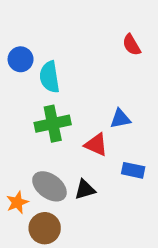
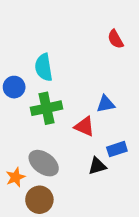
blue circle: (21, 59) -> (14, 87), moved
blue rectangle: (133, 170) -> (117, 149), turned -30
black triangle: (85, 190) -> (97, 166), moved

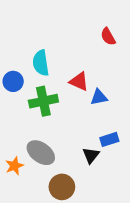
red triangle: (84, 126) -> (79, 81), moved
black triangle: (97, 166) -> (91, 155), turned -36
brown circle: (39, 200) -> (62, 187), moved

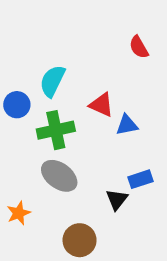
cyan semicircle: (41, 63) -> (52, 81), turned 35
gray ellipse: (41, 153) -> (59, 176), moved

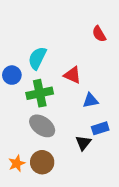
blue triangle: (127, 125) -> (91, 100), moved
orange star: (19, 213) -> (17, 163), moved
brown circle: (80, 240) -> (42, 162), moved

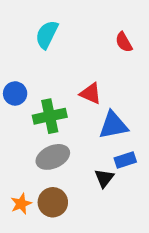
cyan semicircle: (37, 58) -> (47, 35), moved
blue triangle: (91, 100) -> (113, 125), size x1.5
gray ellipse: (42, 126) -> (53, 157), turned -60

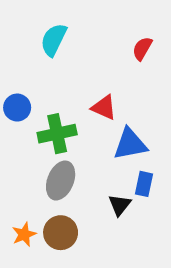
red semicircle: (124, 42) -> (142, 48), turned 60
gray ellipse: (53, 157) -> (61, 181), turned -44
blue rectangle: (125, 160) -> (144, 184), turned -60

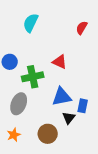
blue triangle: (130, 144) -> (62, 97), moved
gray ellipse: (61, 181) -> (19, 104), moved
brown circle: (61, 233) -> (48, 134), moved

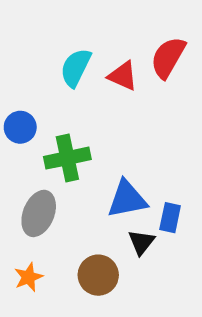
cyan semicircle: (31, 23) -> (76, 68), moved
red semicircle: (82, 28) -> (168, 57), size x1.5
red triangle: (60, 62) -> (123, 76), moved

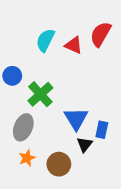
green cross: (67, 158) -> (40, 94), turned -30
blue triangle: (127, 199) -> (76, 119), turned -50
orange star: (28, 277) -> (27, 158), moved

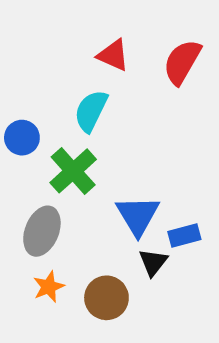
cyan semicircle: (45, 40) -> (91, 111), moved
red triangle: (74, 45) -> (113, 55), moved
blue rectangle: (102, 130) -> (184, 236), turned 63

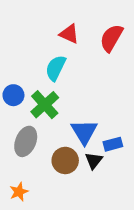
blue circle: (22, 138) -> (13, 95), moved
orange star: (49, 287) -> (19, 192), moved
brown circle: (106, 298) -> (65, 160), moved

